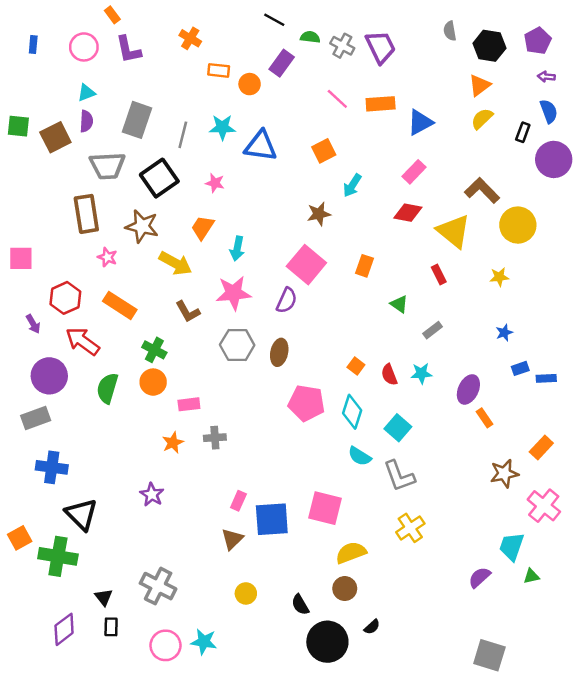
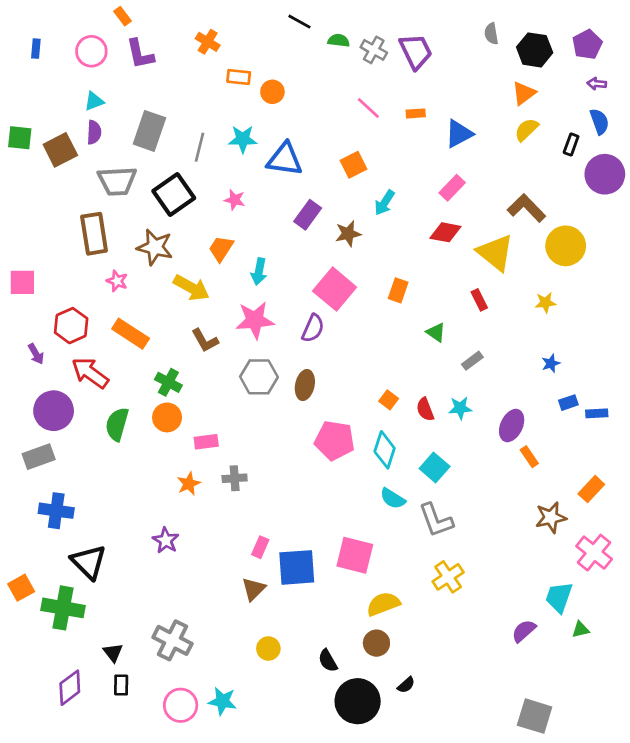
purple rectangle: (282, 63) -> (308, 215), moved
orange rectangle: (381, 104) -> (416, 113), size x0.6

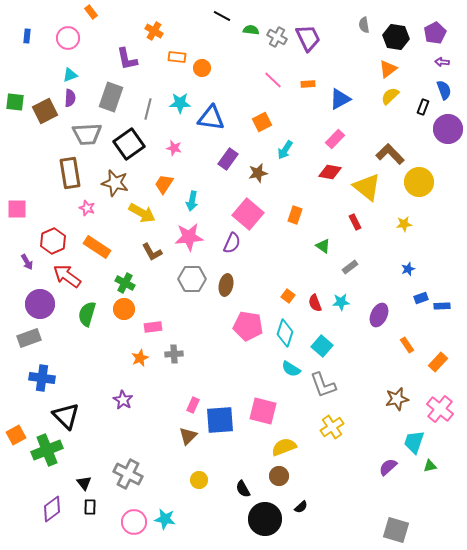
purple L-shape: (140, 54) -> (127, 59), moved
orange rectangle: (529, 457) -> (407, 345), moved
brown star: (551, 517) -> (397, 399), moved
green cross: (63, 608) -> (47, 450), turned -32

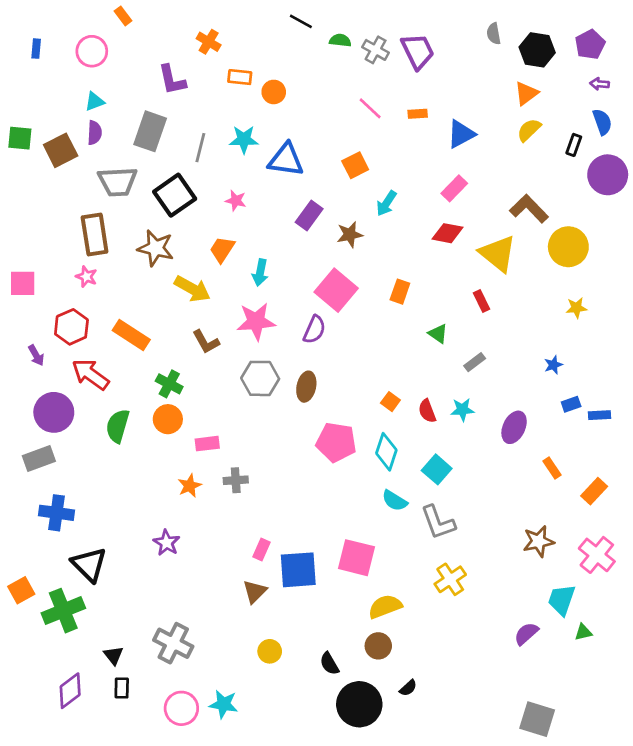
pink star: (87, 208) -> (86, 277), moved
yellow star: (404, 224) -> (576, 308), moved

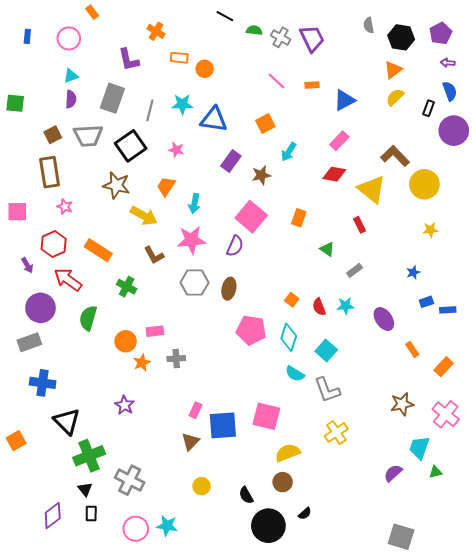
brown square: (61, 150) -> (53, 135), moved, size x0.7
brown rectangle: (95, 235) -> (50, 172), moved
orange circle: (168, 419) -> (126, 341), moved
purple ellipse: (514, 427) -> (384, 319), turned -60
green cross: (63, 611) -> (89, 456), moved

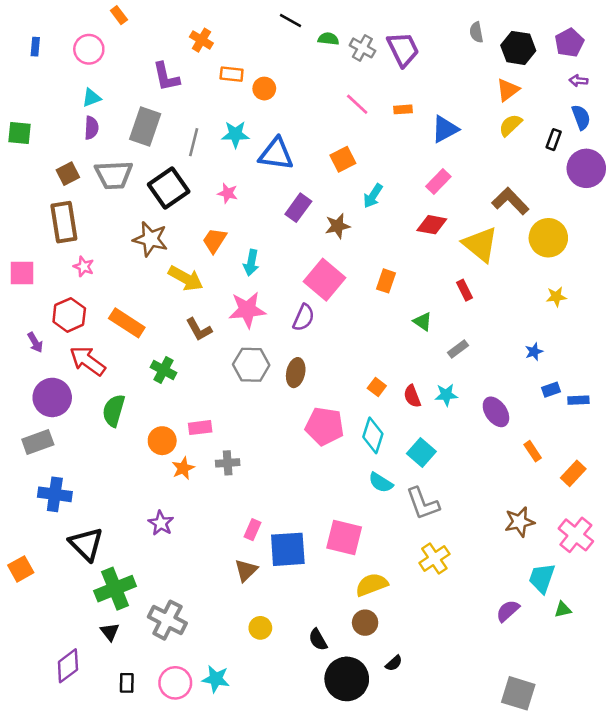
black rectangle: (91, 514) -> (127, 683), moved

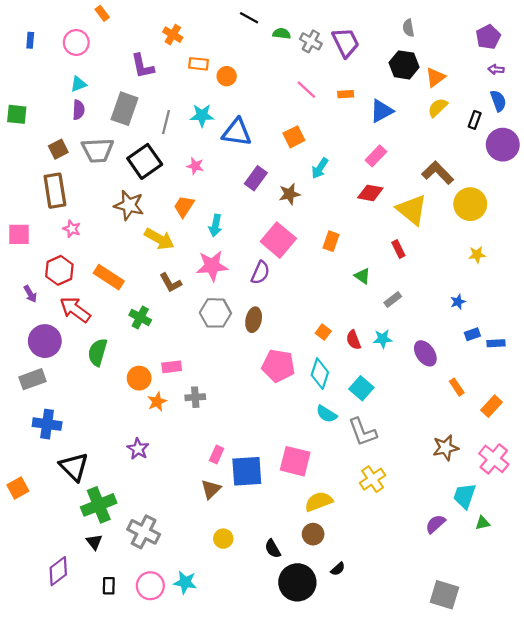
black hexagon: (518, 48) -> (404, 65), moved

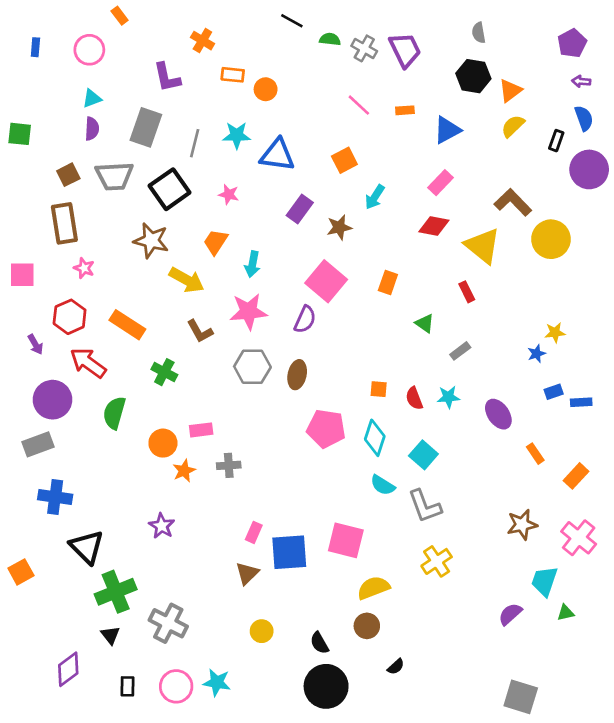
yellow star: (477, 255) -> (555, 333), moved
orange square: (323, 332) -> (379, 389), turned -32
black circle: (297, 582) -> (326, 686), moved

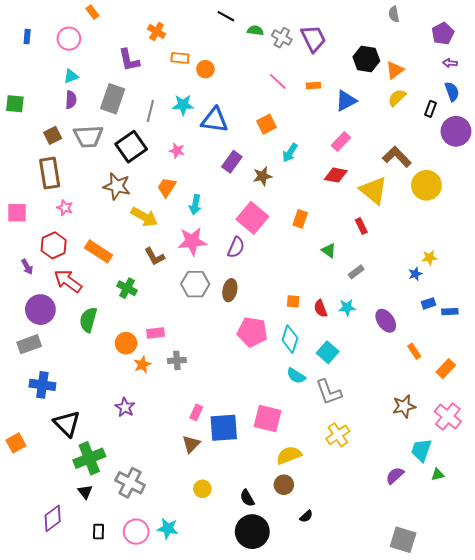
gray semicircle: (479, 33) -> (394, 14), moved

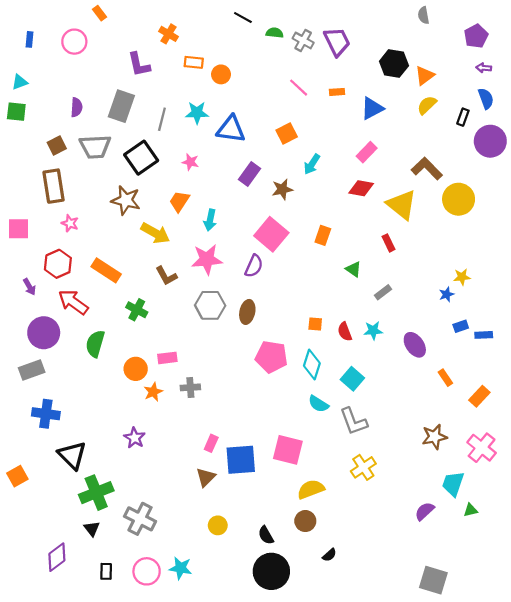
cyan triangle: (71, 76) -> (20, 82), moved

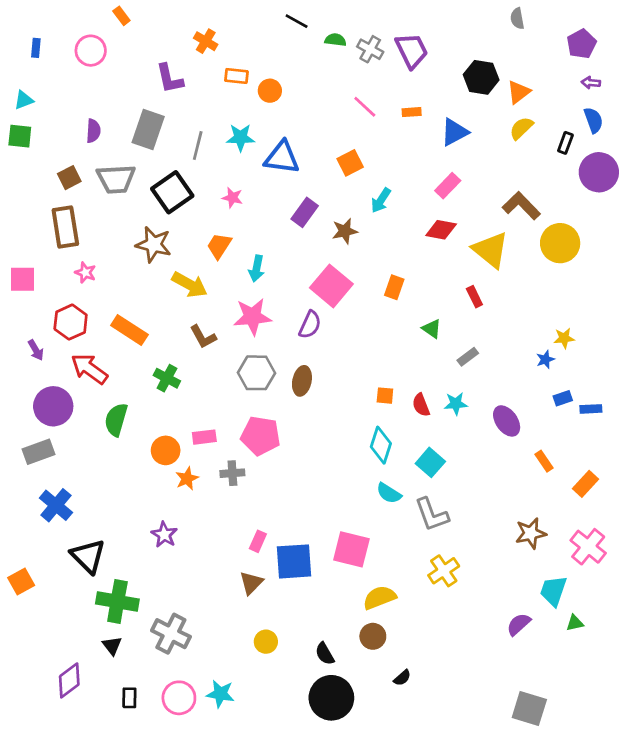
pink pentagon: (271, 357) -> (261, 436), moved
blue cross: (46, 414) -> (56, 505), turned 32
green cross: (96, 493) -> (117, 602), turned 32

